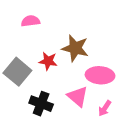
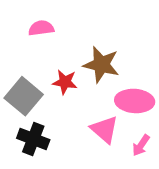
black cross: (41, 104) -> (33, 139), moved

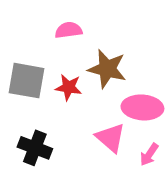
pink semicircle: (41, 28) -> (69, 30), moved
gray square: (24, 96) -> (26, 81), moved, turned -30

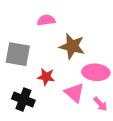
red star: (69, 87) -> (46, 77), moved
pink arrow: (149, 155) -> (100, 104), turned -77

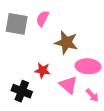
pink semicircle: (46, 20) -> (42, 19), turned -56
gray square: (18, 54) -> (17, 24), moved

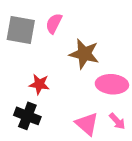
red star: (42, 70) -> (39, 84), moved
pink triangle: (68, 85) -> (87, 124), moved

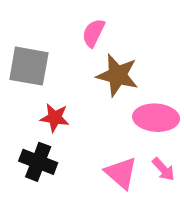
pink semicircle: (54, 23) -> (93, 33), moved
gray square: (21, 30) -> (29, 66), moved

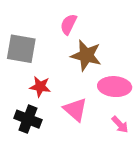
pink triangle: (121, 173) -> (75, 110), moved

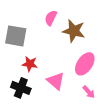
brown star: (86, 55) -> (74, 31), moved
pink ellipse: (115, 87) -> (85, 64), turned -60

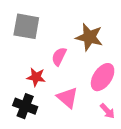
pink semicircle: (51, 18) -> (59, 57), moved
gray square: (16, 36) -> (26, 26), moved

